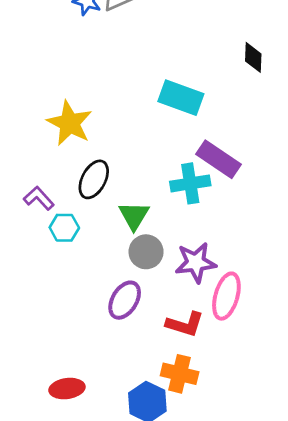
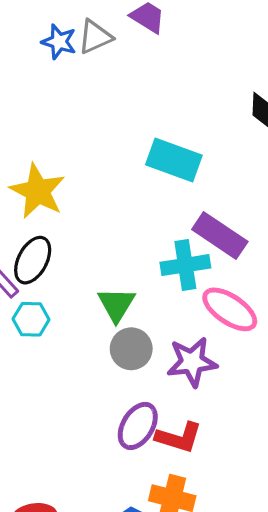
black ellipse: (94, 179) -> (33, 260), moved
pink ellipse: (226, 296) -> (230, 309), moved, turned -72
purple ellipse: (125, 300) -> (138, 426), moved

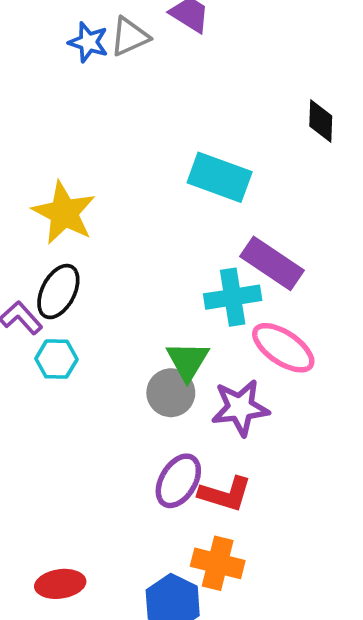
green triangle: (116, 304) -> (188, 361), moved

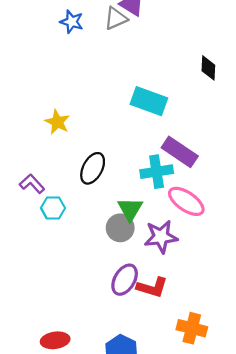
gray triangle: (130, 37) -> (116, 18), moved
yellow star: (64, 213) -> (57, 122), size x0.7
black ellipse: (58, 292) -> (93, 168), moved
orange cross: (218, 563) -> (192, 328), moved

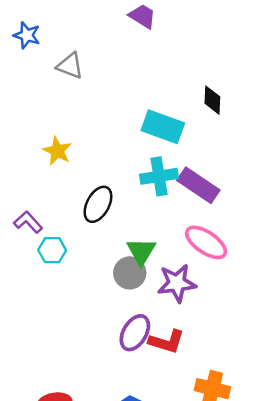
gray triangle: (116, 18) -> (70, 66), moved, turned 45
blue star: (72, 22) -> (27, 35), moved
black diamond: (208, 68) -> (212, 100), moved
cyan cross: (157, 172) -> (159, 176), moved

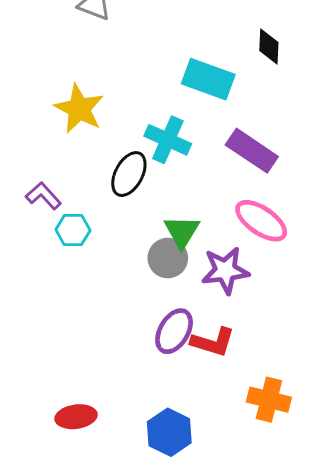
yellow star: (57, 151) -> (79, 109), size x1.4
cyan cross: (159, 176) -> (168, 140), moved, turned 33

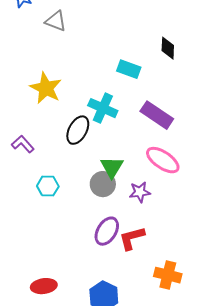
cyan rectangle: (208, 79) -> (129, 69), size x0.7
cyan hexagon: (73, 230) -> (48, 186), moved
purple star: (225, 270) -> (140, 192), size x0.7
red L-shape: (213, 342) -> (132, 238), turned 148

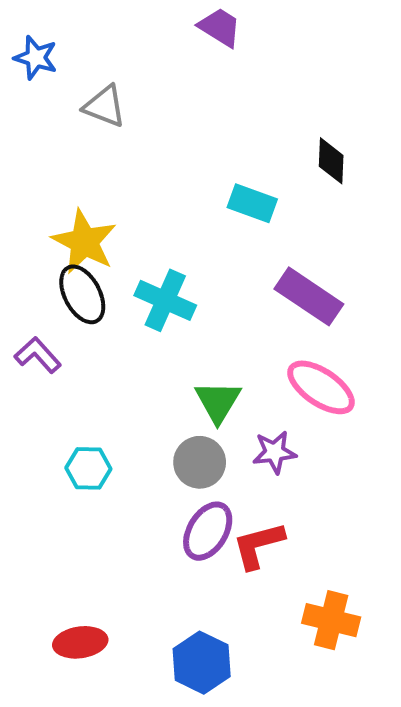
cyan cross: (103, 108) -> (165, 300), moved
black ellipse: (78, 130) -> (82, 294), moved, turned -56
gray circle: (103, 184) -> (200, 462), moved
cyan hexagon: (48, 186) -> (88, 468), moved

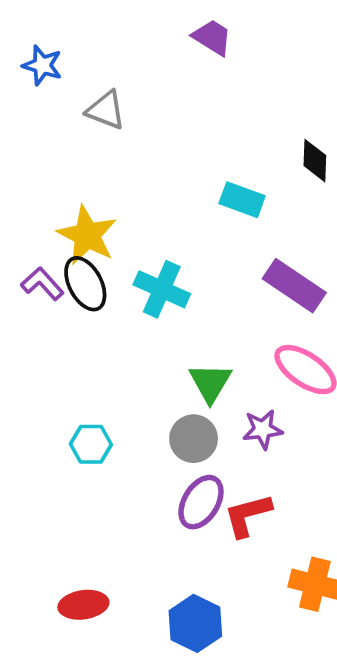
purple L-shape: (38, 355) -> (42, 284), moved

